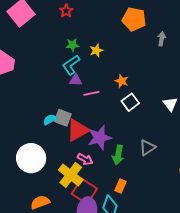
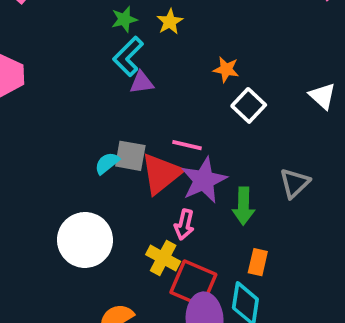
pink line: (91, 93) -> (187, 145), moved, turned 35
pink arrow: (85, 159) -> (184, 225), turned 84
yellow cross: (71, 175) -> (163, 258), size x0.7

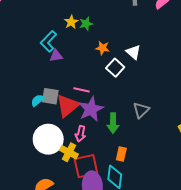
green star: (124, 19) -> (86, 24), moved
white triangle: (322, 96) -> (133, 52), moved
white circle: (85, 240) -> (48, 139), moved
red square: (193, 283) -> (86, 166), turned -35

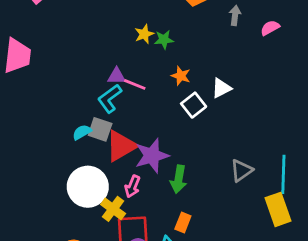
cyan L-shape: (48, 41) -> (110, 99), moved
white triangle: (133, 52) -> (221, 88), turned 42
pink line: (82, 90) -> (135, 84), moved
gray triangle: (141, 110) -> (241, 170), moved

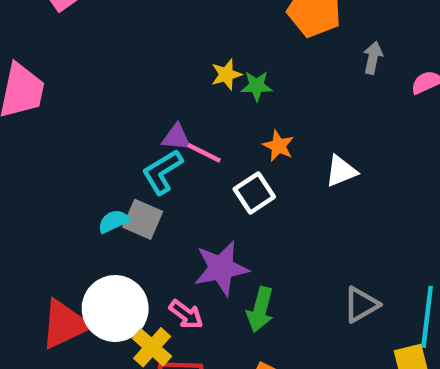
white square: (194, 105) -> (254, 193), moved
red triangle: (121, 146) -> (65, 324), moved
pink arrow: (132, 186) -> (186, 314), turned -80

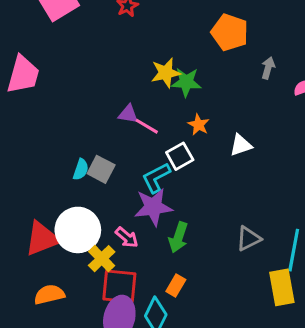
yellow star: (226, 74) -> (166, 73), size x1.4
green star: (257, 86) -> (186, 82), size x1.4
cyan L-shape: (162, 172) -> (156, 178), moved
cyan semicircle: (114, 221) -> (81, 169), turned 130

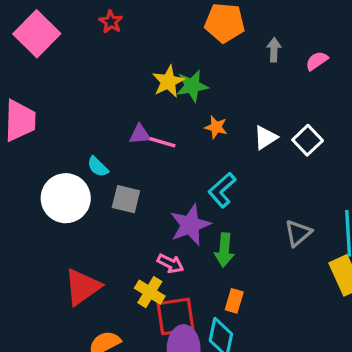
white square: (180, 156) -> (308, 140), moved
cyan semicircle: (81, 169) -> (98, 167), moved, turned 130
cyan L-shape: (156, 178) -> (222, 190), moved
white circle: (78, 230) -> (66, 198), moved

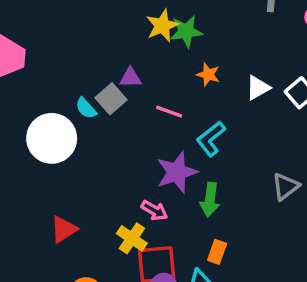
pink line: (162, 142) -> (169, 112), moved
gray square: (126, 199) -> (111, 99), moved, turned 32
red triangle: (82, 287) -> (64, 229), size x0.7

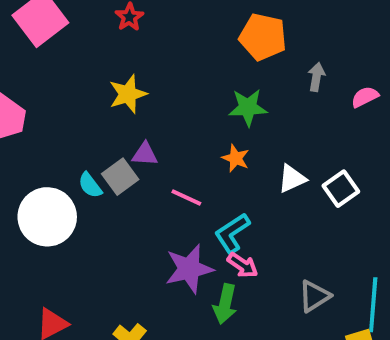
yellow star: (162, 26) -> (128, 94), moved
green star: (186, 31) -> (248, 107), moved
pink arrow: (154, 210) -> (243, 265), moved

